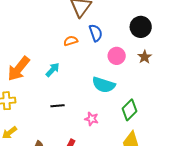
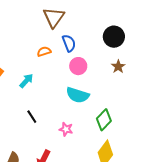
pink circle: (117, 56) -> (78, 66), moved
black line: (58, 106) -> (32, 117), turned 64

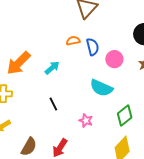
blue semicircle: (69, 43) -> (93, 47), moved
pink circle: (78, 66) -> (114, 59), moved

